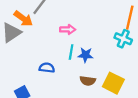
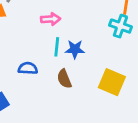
brown semicircle: (88, 81) -> (64, 79), moved, turned 64

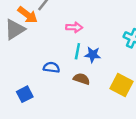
brown semicircle: (64, 79) -> (82, 79), turned 126

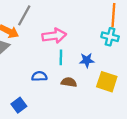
pink arrow: (74, 27) -> (54, 36), size x1.5
blue star: (93, 55) -> (87, 60), moved

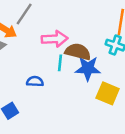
blue star: (87, 60) -> (88, 68), size x1.5
brown semicircle: (69, 82) -> (78, 52), moved, size x1.5

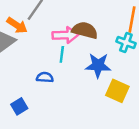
brown semicircle: (78, 52) -> (85, 30), moved
cyan line: (60, 63) -> (62, 54), moved

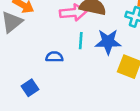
cyan line: (62, 54) -> (81, 41), moved

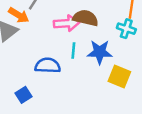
blue semicircle: (54, 57) -> (48, 66), size x1.5

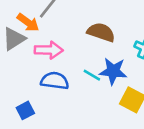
pink arrow: (67, 23) -> (49, 50), moved
cyan line: (73, 50) -> (92, 75), moved, turned -70

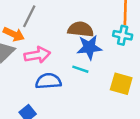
blue star: (113, 71) -> (89, 47), moved

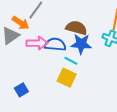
blue semicircle: (48, 81) -> (55, 44), moved
yellow square: (121, 84) -> (67, 78), moved

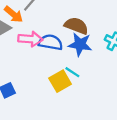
cyan line: (71, 61) -> (72, 72), moved
yellow square: (67, 78) -> (60, 81), turned 30

